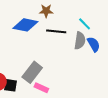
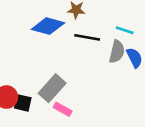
cyan line: (85, 24) -> (125, 30), turned -32

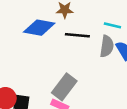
gray rectangle: (52, 88) -> (64, 87), moved

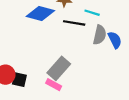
cyan line: (112, 25) -> (92, 13), moved

